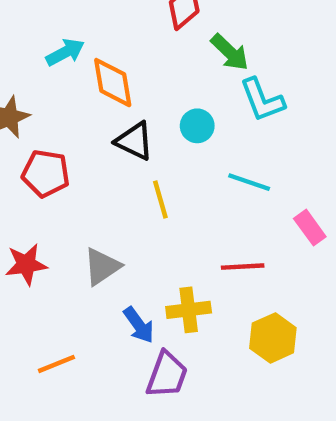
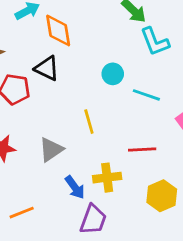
cyan circle: (197, 126) -> (113, 74), moved
black triangle: (134, 141) -> (47, 68), moved
yellow line: (160, 199) -> (89, 122), moved

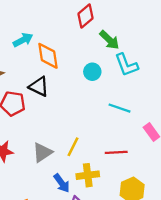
cyan circle: (113, 74) -> (92, 72), moved
yellow line: (89, 122) -> (73, 147), moved, turned 42

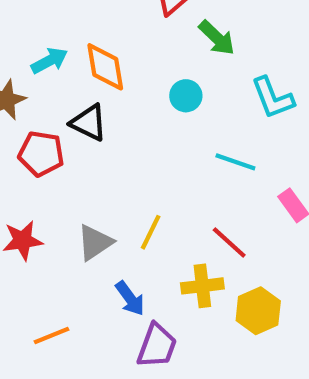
cyan arrow: (23, 40) -> (49, 61), moved
cyan L-shape: (126, 65) -> (273, 98), moved
red line: (116, 152) -> (229, 243), turned 45
yellow cross: (88, 175) -> (202, 286), moved

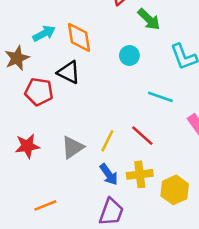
red line: (229, 243) -> (142, 136), moved
blue arrow: (130, 298) -> (109, 174), moved

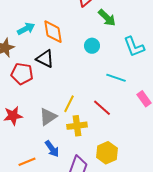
yellow line: (107, 141) -> (69, 104), moved
blue arrow: (109, 174) -> (52, 149), moved
yellow cross: (140, 174) -> (77, 126), moved
yellow hexagon: (175, 190) -> (107, 153), moved

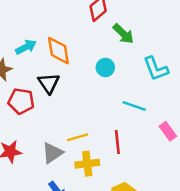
black triangle: (45, 59) -> (49, 83), turned 30
yellow line: (69, 104) -> (78, 137), turned 48
red line: (102, 108) -> (117, 142), turned 42

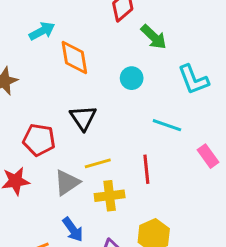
cyan arrow: (26, 47) -> (42, 31), moved
black triangle: (49, 83) -> (83, 118), moved
red pentagon: (21, 101) -> (39, 140), moved

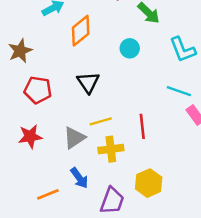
orange diamond: (74, 58) -> (81, 31), turned 60
cyan line: (167, 125) -> (179, 91), moved
red pentagon: (39, 140) -> (38, 90), moved

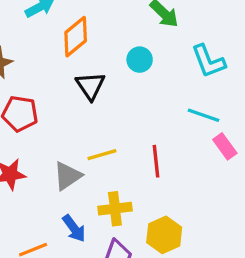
black triangle: (88, 82) -> (90, 86), moved
yellow cross: (111, 149) -> (115, 209), moved

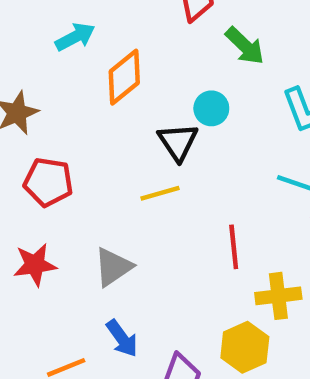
black triangle: (90, 86) -> (178, 142), moved
yellow line: (102, 155) -> (160, 193), moved
yellow cross: (115, 209) -> (278, 296), moved

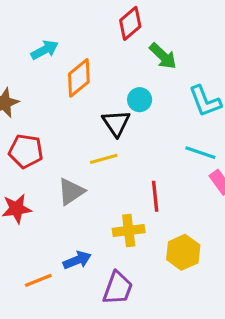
gray triangle: (113, 267) -> (71, 192), moved
yellow cross: (278, 296) -> (129, 231), moved
blue arrow: (122, 338) -> (77, 260), turned -76
yellow hexagon: (245, 347) -> (183, 252), moved

